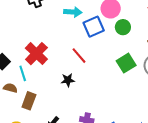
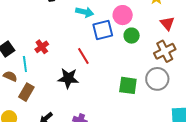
red cross: (36, 54) -> (42, 47), size x0.6
green square: (126, 63) -> (128, 85), moved, turned 30
black star: (68, 80) -> (68, 78), size x1.5

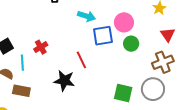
brown rectangle: (26, 92) -> (21, 91), turned 66

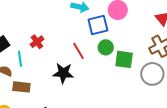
green circle: (131, 44) -> (106, 47), moved
green square: (123, 93) -> (124, 59), moved

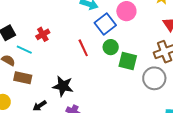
blue square: (98, 25) -> (105, 24), turned -30
cyan line: (20, 59) -> (24, 50), turned -63
black star: (63, 73) -> (63, 86), moved

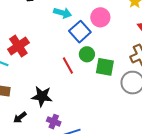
red cross: (43, 34) -> (18, 46), size x1.5
red line: (83, 48) -> (68, 66), moved

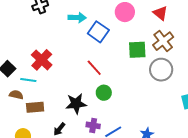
pink circle: (100, 17) -> (125, 12), moved
green circle: (87, 54) -> (104, 93), moved
green square: (105, 67) -> (137, 50), moved

